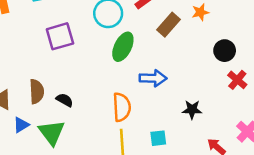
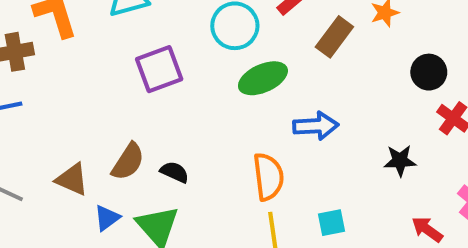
green ellipse: (123, 47) -> (263, 78), turned 44
brown semicircle: (37, 91) -> (128, 162), turned 40
black star: (192, 110) -> (400, 161), moved

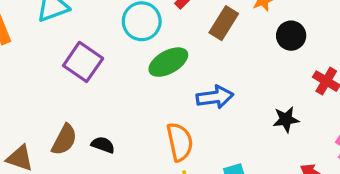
purple square: (159, 69) -> (83, 62), turned -30
black circle: (429, 72) -> (291, 36), moved

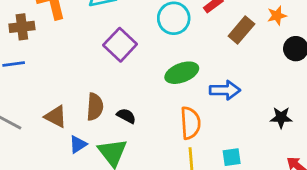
green ellipse: (168, 62) -> (182, 73), moved
brown semicircle: (64, 140) -> (95, 107), turned -32

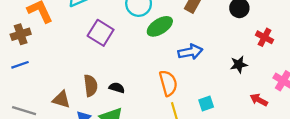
green ellipse: (182, 73) -> (160, 26), moved

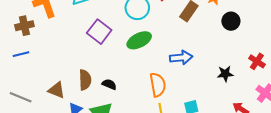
green ellipse: (160, 26) -> (139, 40), moved
red cross: (265, 37) -> (257, 61), moved

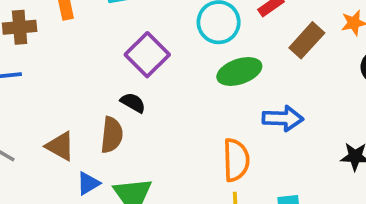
green ellipse: (139, 40) -> (239, 71), moved
black semicircle: (109, 84) -> (133, 103), moved

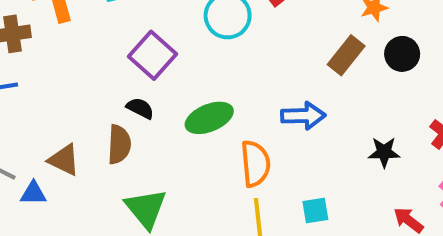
brown rectangle: (307, 40) -> (346, 55), moved
green ellipse: (239, 71) -> (209, 118), moved
blue triangle: (88, 183) -> (33, 193), moved, turned 35

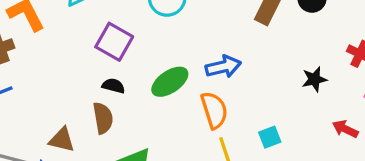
blue arrow: (303, 116) -> (223, 67), moved

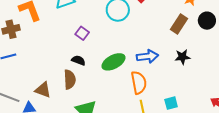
purple square: (114, 42) -> (82, 33), size x0.6
black star: (314, 79) -> (182, 57), moved

